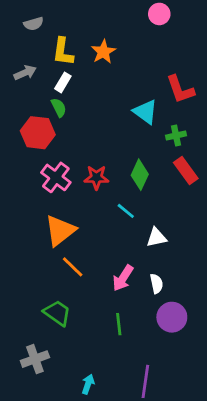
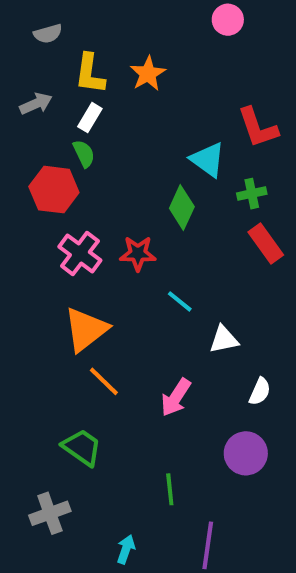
green diamond: (140, 175) -> (182, 208), moved
white semicircle: (156, 284) -> (260, 391), moved, turned 36
green line: (119, 324) -> (170, 489), moved

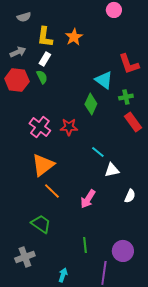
red hexagon: (54, 190) -> (17, 80), moved
cyan line: (180, 301) -> (98, 152), moved
purple circle: (246, 453) -> (123, 251), moved

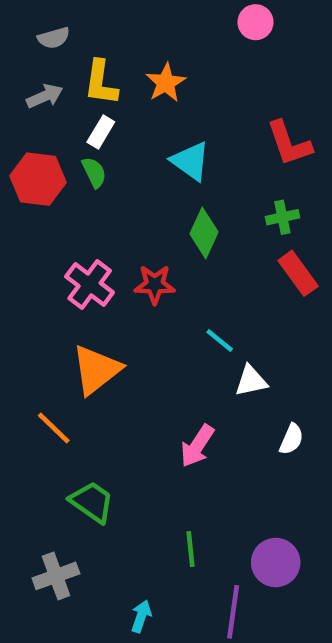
gray arrow: (18, 52) -> (45, 96), moved
cyan triangle: (104, 80) -> (190, 161), moved
orange line: (52, 191) -> (54, 428), moved

